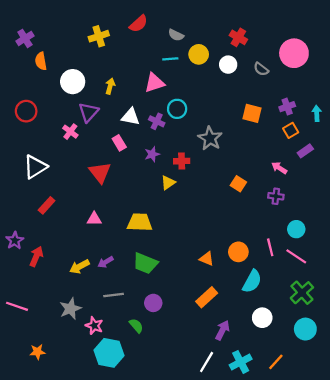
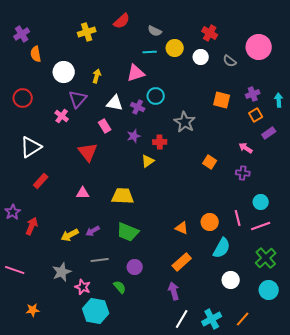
pink line: (296, 256) -> (261, 226), turned -54
purple arrow: (222, 330) -> (174, 291), moved, turned -42

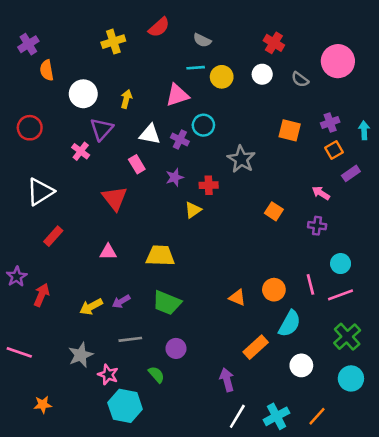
yellow circle: (175, 48) -> (222, 77), moved
orange rectangle: (182, 262) -> (256, 347), moved

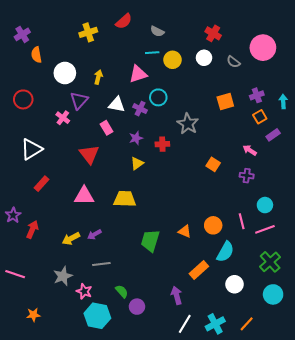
orange square: (290, 130) -> (225, 101), turned -30
yellow triangle: (193, 210) -> (137, 163), moved
pink triangle: (108, 252) -> (84, 196), size x1.5
green trapezoid: (167, 303) -> (150, 241), moved, turned 85
purple circle: (176, 348) -> (137, 307), moved

